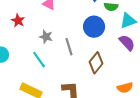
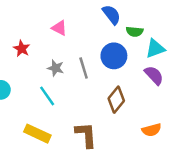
gray line: (69, 47) -> (84, 68), moved

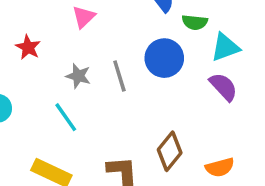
pink triangle: (59, 28) -> (84, 17), turned 49
brown diamond: (116, 100) -> (170, 151), moved

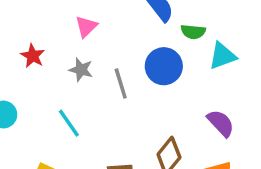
gray star: (78, 76) -> (81, 70), moved
purple semicircle: (223, 87) -> (221, 123), moved

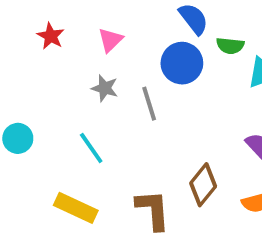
red star: (33, 56) -> (51, 36), moved
blue circle: (164, 66) -> (182, 63), moved

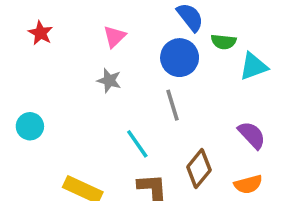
red star: (51, 36) -> (40, 33), moved
gray line: (149, 104) -> (173, 105), moved
cyan line: (91, 148) -> (137, 144), moved

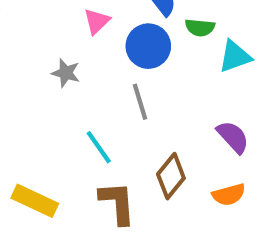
pink triangle: (114, 36) -> (97, 21), moved

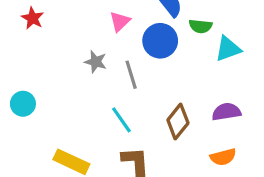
gray line: (140, 102) -> (131, 75), moved
purple semicircle: (233, 137) -> (226, 112), turned -56
brown diamond: (171, 176) -> (178, 121), moved

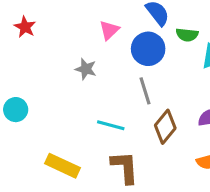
gray line: (131, 75) -> (145, 91), moved
cyan line: (121, 120) -> (111, 125), turned -40

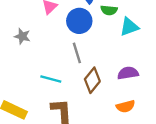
gray star: (86, 69) -> (22, 36), moved

